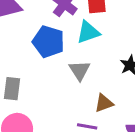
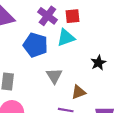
gray triangle: (80, 70) -> (54, 76), moved

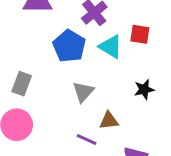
red square: (72, 16) -> (140, 34), moved
cyan triangle: (66, 38) -> (111, 47), turned 36

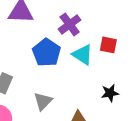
gray triangle: (83, 92) -> (43, 101), moved

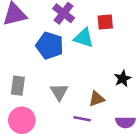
black star: (110, 93) -> (123, 79), moved

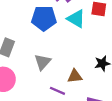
blue pentagon: (50, 46) -> (44, 18), turned -30

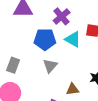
gray triangle: (43, 62) -> (50, 66), moved

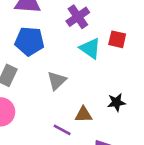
blue pentagon: (45, 39) -> (29, 41), moved

